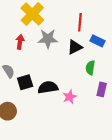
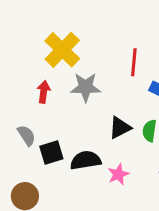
black triangle: (75, 47) -> (120, 128), moved

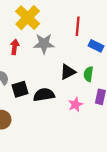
pink star: (118, 174) -> (75, 104), moved

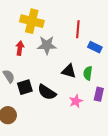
yellow cross: (28, 18) -> (32, 21), turned -30
black triangle: (68, 72) -> (69, 71), turned 42
black semicircle: (44, 95) -> (47, 92), turned -138

